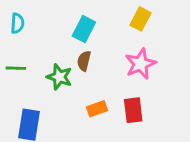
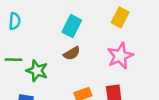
brown semicircle: (84, 61) -> (72, 53), turned -133
green star: (59, 77) -> (37, 71), moved

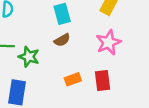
cyan rectangle: (72, 26) -> (62, 14), turned -42

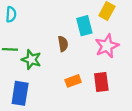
cyan rectangle: (62, 14) -> (84, 26), moved
brown semicircle: (62, 40) -> (63, 44), turned -70

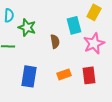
green star: (31, 60) -> (27, 27), moved
blue rectangle: (20, 93) -> (29, 76), moved

